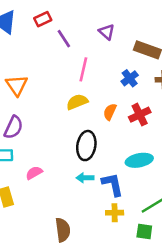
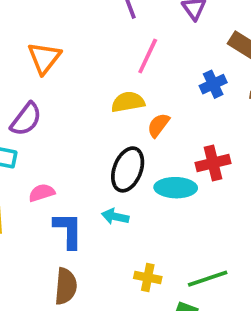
orange semicircle: (110, 112) -> (158, 125), moved
red cross: (140, 115) -> (213, 163), moved
cyan ellipse: (139, 160) -> (176, 188), moved
blue L-shape: (113, 184) -> (68, 230), moved

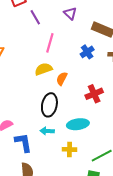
cyan ellipse: (176, 188) -> (78, 124), moved
yellow cross: (148, 277) -> (69, 149), moved

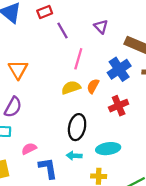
blue cross: (87, 52) -> (119, 69), size x1.5
orange semicircle: (62, 79) -> (93, 86), moved
red cross: (94, 94) -> (119, 106), moved

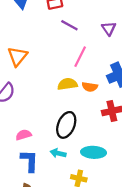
purple line: (63, 30) -> (69, 25), turned -42
orange semicircle: (93, 86) -> (90, 87), turned -120
pink semicircle: (29, 149) -> (24, 135), moved

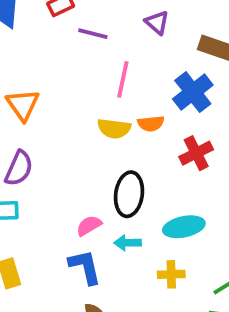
yellow semicircle: (67, 84) -> (114, 129), turned -150
pink semicircle: (24, 135) -> (89, 226), moved

